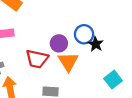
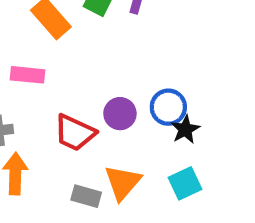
orange triangle: (68, 62) -> (123, 182), moved
cyan square: (113, 80) -> (185, 183), moved

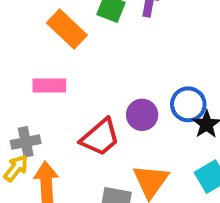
red trapezoid: (75, 133) -> (100, 137), turned -60

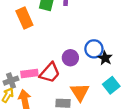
orange rectangle: (67, 29) -> (24, 18), turned 30
pink rectangle: (49, 85) -> (29, 74), moved

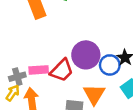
blue circle: (94, 49) -> (110, 65), moved
purple circle: (70, 58) -> (86, 55), size x1.5

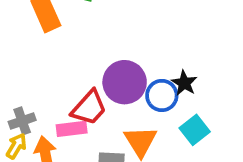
pink rectangle: (39, 70) -> (72, 129), moved

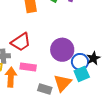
red trapezoid: (89, 108) -> (21, 42), moved
cyan square: (195, 130) -> (82, 74), moved

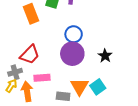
blue circle: (80, 62) -> (74, 34), moved
cyan square: (82, 74) -> (98, 87), moved

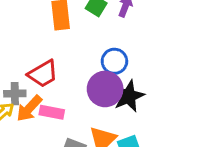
black star: (105, 56) -> (129, 96), moved, size x1.5
orange arrow: (27, 91) -> (29, 108), moved, turned -144

